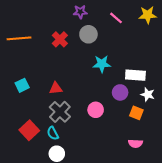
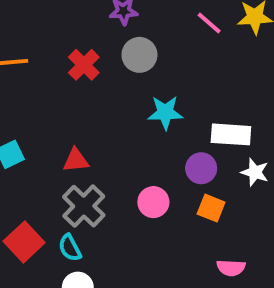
pink line: (116, 18) -> (209, 23), moved
orange square: (136, 113) -> (211, 208), moved

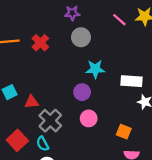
red cross: (84, 65) -> (40, 43), moved
red triangle: (76, 160) -> (32, 102), moved
purple circle: (201, 168) -> (82, 92), moved
orange square: (211, 208) -> (124, 132), moved

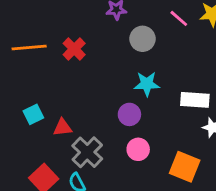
gray circle: (81, 37) -> (142, 39), moved
orange square: (124, 132) -> (185, 167), size x1.5

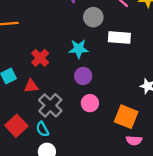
red cross: (74, 49) -> (40, 58), moved
cyan star: (147, 84) -> (79, 49), moved
white rectangle: (195, 100) -> (119, 38), moved

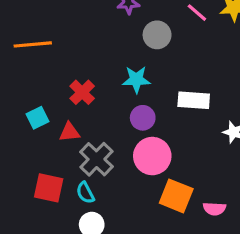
white rectangle: (119, 38) -> (194, 100), moved
pink circle: (90, 103) -> (152, 156), size x1.5
orange square: (126, 117) -> (176, 196), moved
red square: (16, 126) -> (49, 188), turned -35

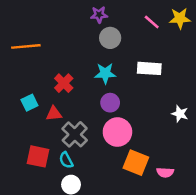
gray circle: (157, 35) -> (110, 38), moved
white rectangle: (194, 100) -> (149, 68), moved

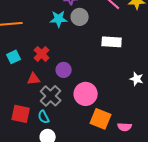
cyan star: (105, 73) -> (59, 19), moved
cyan square: (29, 103) -> (14, 57), moved
purple circle: (110, 103) -> (64, 70), moved

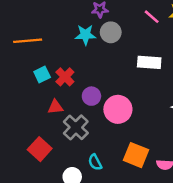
cyan square: (14, 57) -> (42, 74), moved
pink circle: (86, 94) -> (118, 109), moved
red square: (21, 114) -> (40, 149), turned 30
cyan semicircle: (44, 117) -> (95, 162), moved

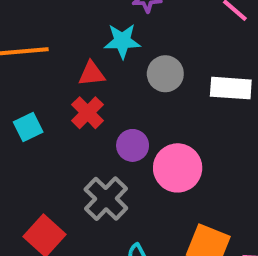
gray circle: (111, 32) -> (165, 74), moved
cyan square: (42, 74) -> (28, 127), moved
red triangle: (55, 107) -> (92, 74), moved

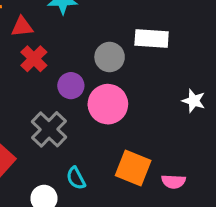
red triangle: (92, 74) -> (22, 27), moved
gray circle: (165, 74) -> (110, 57), moved

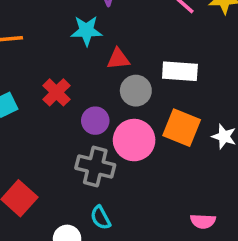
red triangle: (22, 27) -> (118, 59), moved
gray cross: (49, 129) -> (95, 166), moved, turned -30
orange square: (133, 168) -> (182, 128), moved

